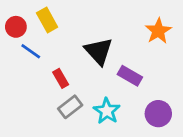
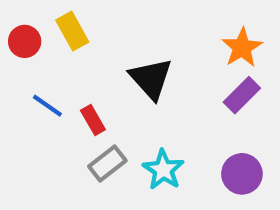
blue line: (31, 51) -> (47, 106), moved
purple rectangle: (130, 76) -> (242, 95), moved, turned -75

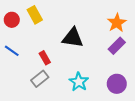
black triangle: (151, 79) -> (73, 38), turned -40
blue line: (47, 106) -> (12, 51), moved
gray rectangle: (107, 164) -> (40, 79), moved

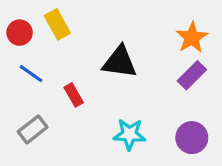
blue line: (12, 51) -> (31, 74), moved
gray rectangle: (40, 79) -> (33, 129), moved
cyan star: (79, 82) -> (129, 134), turned -30

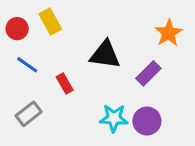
purple rectangle: (192, 75) -> (148, 73), moved
purple circle: (192, 138) -> (147, 121), moved

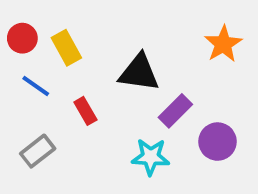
yellow rectangle: (50, 21) -> (66, 48), moved
purple rectangle: (148, 73) -> (175, 111), moved
purple circle: (147, 121) -> (217, 142), moved

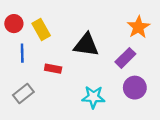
blue line: (36, 86) -> (22, 53), turned 54
red rectangle: (85, 111) -> (53, 69), turned -49
purple rectangle: (175, 111) -> (125, 58), moved

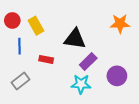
orange star: (138, 27) -> (120, 24), turned 30
purple rectangle: (125, 58) -> (88, 62), moved

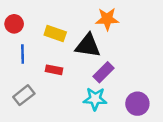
orange star: (120, 24) -> (107, 19), moved
yellow rectangle: (36, 26) -> (55, 34), moved, turned -42
purple circle: (117, 76) -> (137, 104), moved

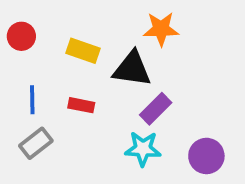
blue line: (23, 54) -> (32, 100), moved

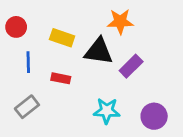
blue line: (32, 100) -> (28, 62), moved
purple rectangle: (156, 109) -> (131, 66), moved

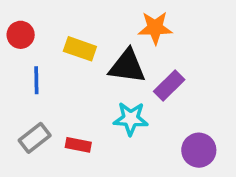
red rectangle: (61, 78) -> (78, 145), moved
cyan star: (107, 111) -> (131, 119), moved

